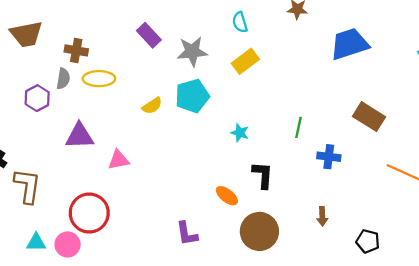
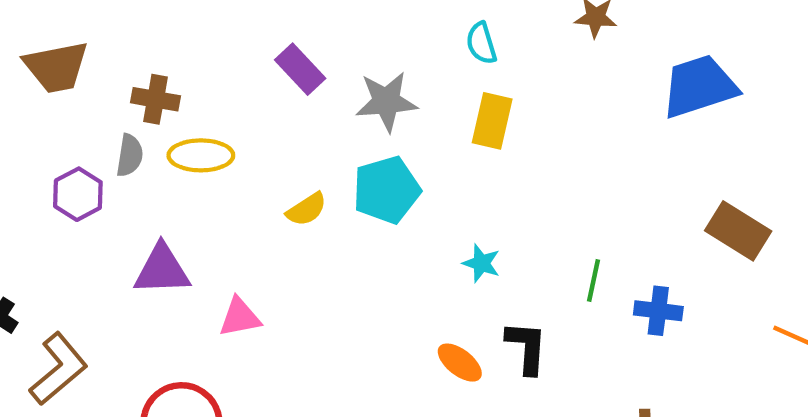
yellow rectangle: (245, 61) -> (492, 121), turned -40
green line: (298, 127) -> (594, 281), moved
brown L-shape: (27, 186) -> (58, 369), turned 42
orange ellipse: (227, 196) -> (460, 363), moved

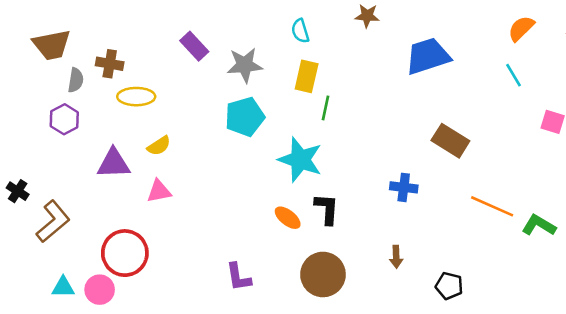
gray semicircle: (130, 155) -> (76, 80), moved
yellow semicircle: (307, 209) -> (159, 146), moved
cyan star: (481, 263) -> (300, 160), size x2.0
green line: (594, 281) -> (326, 108), moved

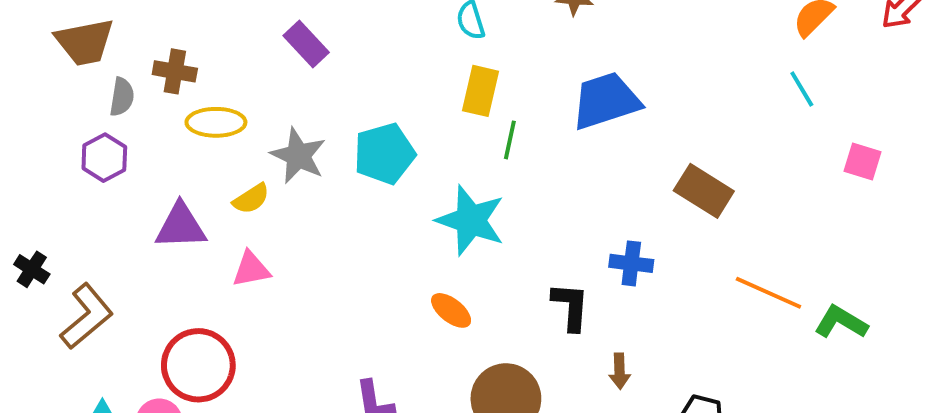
blue trapezoid: (428, 56) -> (606, 101), moved
gray star: (245, 65) -> (298, 156), moved, turned 30
black L-shape: (327, 209) -> (571, 307), moved

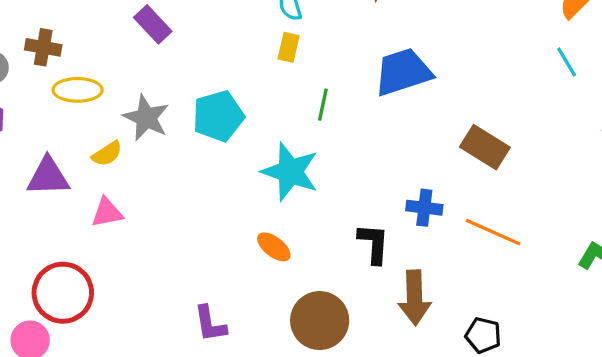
yellow rectangle: (480, 91) -> (289, 47), moved, size x0.7
orange line: (768, 293) -> (493, 232), moved
brown arrow: (620, 371) -> (415, 298), size x1.8

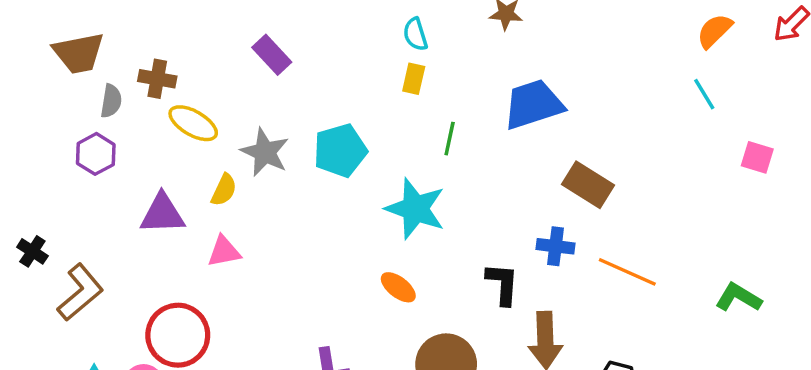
yellow ellipse: (78, 90) -> (193, 123), turned 30
brown rectangle: (485, 147) -> (588, 185), moved
yellow semicircle: (107, 154) -> (224, 190), turned -32

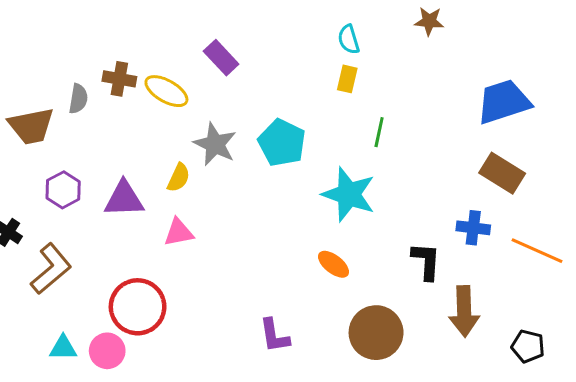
brown trapezoid: (79, 53) -> (31, 126), moved
blue trapezoid: (533, 104) -> (504, 102), moved
yellow ellipse: (193, 123) -> (166, 91), moved
cyan pentagon: (340, 151) -> (282, 143), turned -30
purple hexagon: (96, 154) -> (63, 190), moved

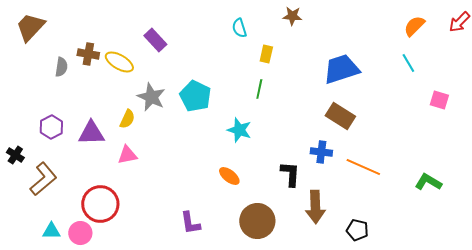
yellow rectangle: (347, 79) -> (266, 54), moved
brown trapezoid: (31, 126) -> (30, 27), moved, turned 144
cyan star: (349, 194) -> (239, 130), size x0.7

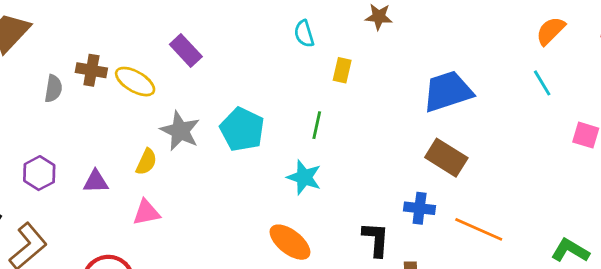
green line: (259, 89) -> (317, 125), moved
purple triangle: (91, 133) -> (96, 182), size x0.7
orange ellipse: (229, 176) -> (290, 242), size x1.4

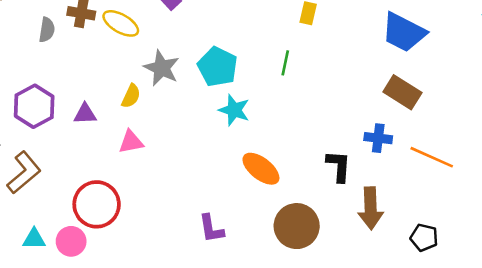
blue trapezoid: (448, 91) -> (404, 32), turned -135
purple hexagon: (39, 173) -> (34, 106), size x1.4
cyan star: (304, 177) -> (234, 110), moved

